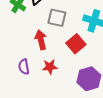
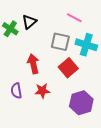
gray square: (57, 18) -> (60, 42), moved

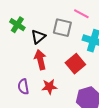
black triangle: (29, 22) -> (38, 37), moved
gray square: (60, 42) -> (62, 28), moved

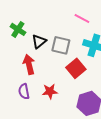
gray square: (62, 28) -> (61, 45), moved
red arrow: (40, 60) -> (29, 64), moved

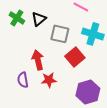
black triangle: (39, 41) -> (39, 19), moved
red arrow: (29, 64) -> (38, 60), moved

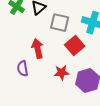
red star: (49, 80) -> (62, 73), moved

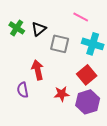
red square: (75, 46) -> (87, 75), moved

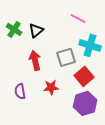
gray square: (60, 44) -> (66, 57), moved, turned -30
red arrow: (38, 70) -> (35, 60), moved
red star: (62, 94) -> (51, 87), moved

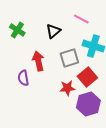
black triangle: (36, 30) -> (53, 31), moved
red star: (51, 87) -> (67, 88), moved
purple semicircle: (20, 91) -> (23, 78), moved

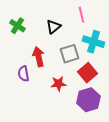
pink line: (81, 19) -> (81, 15), turned 49
red star: (67, 88) -> (58, 84), moved

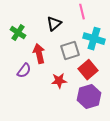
green cross: (17, 26) -> (18, 33), moved
purple semicircle: (23, 74) -> (24, 71), turned -133

